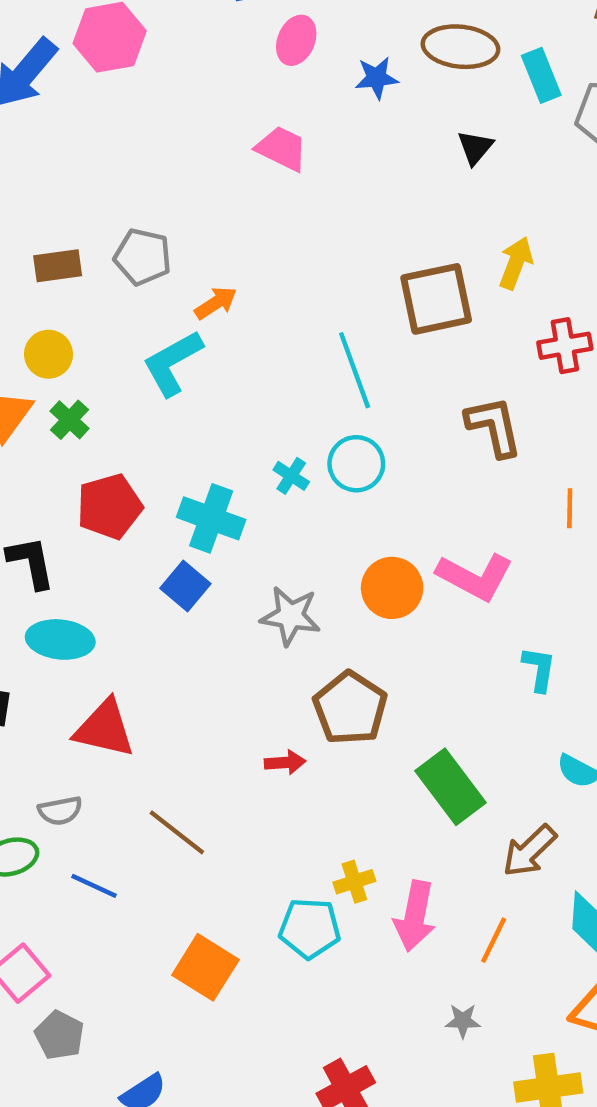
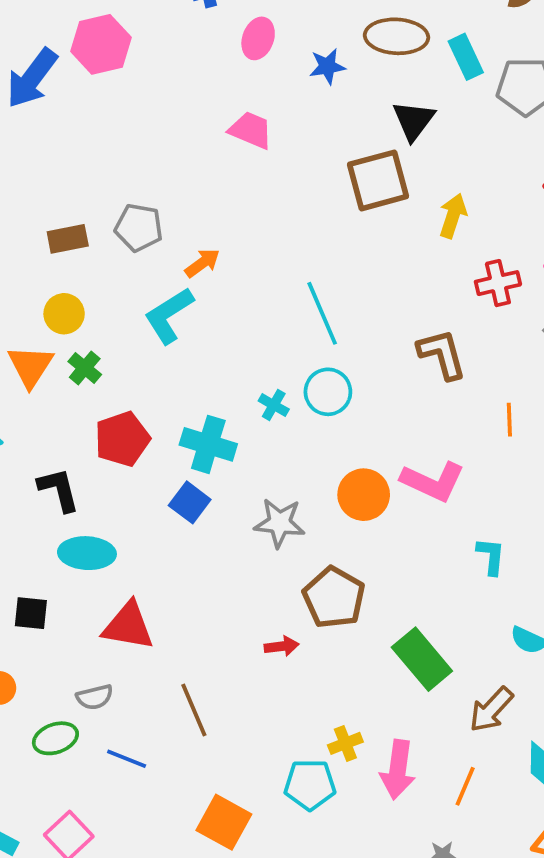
black triangle: (475, 148) -> (413, 120), size x1.4
brown square: (436, 299) -> (378, 180), moved
brown line: (177, 832) -> (194, 710), turned 32

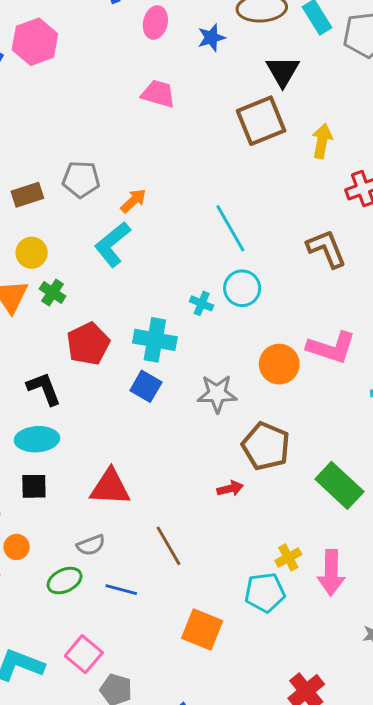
cyan ellipse: (87, 553) -> (37, 439), moved

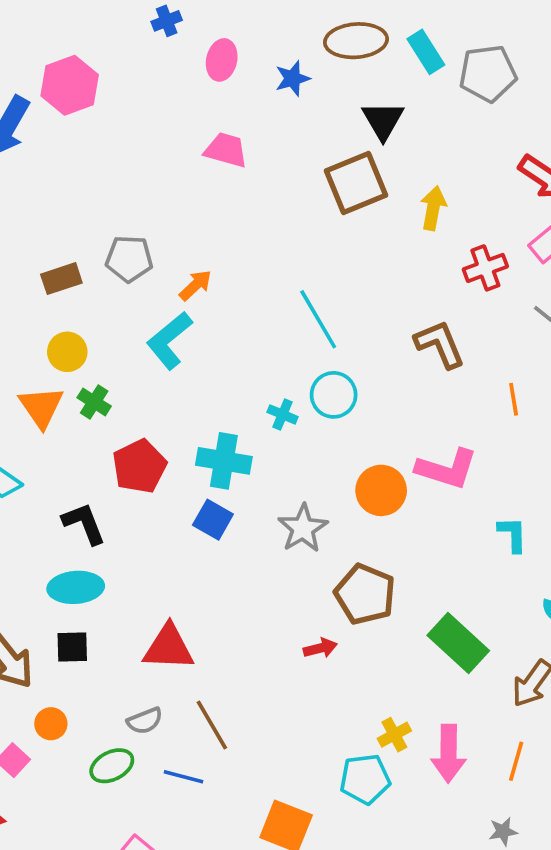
gray star: (217, 394) -> (303, 528), turned -30
brown line: (168, 546) -> (212, 725), moved

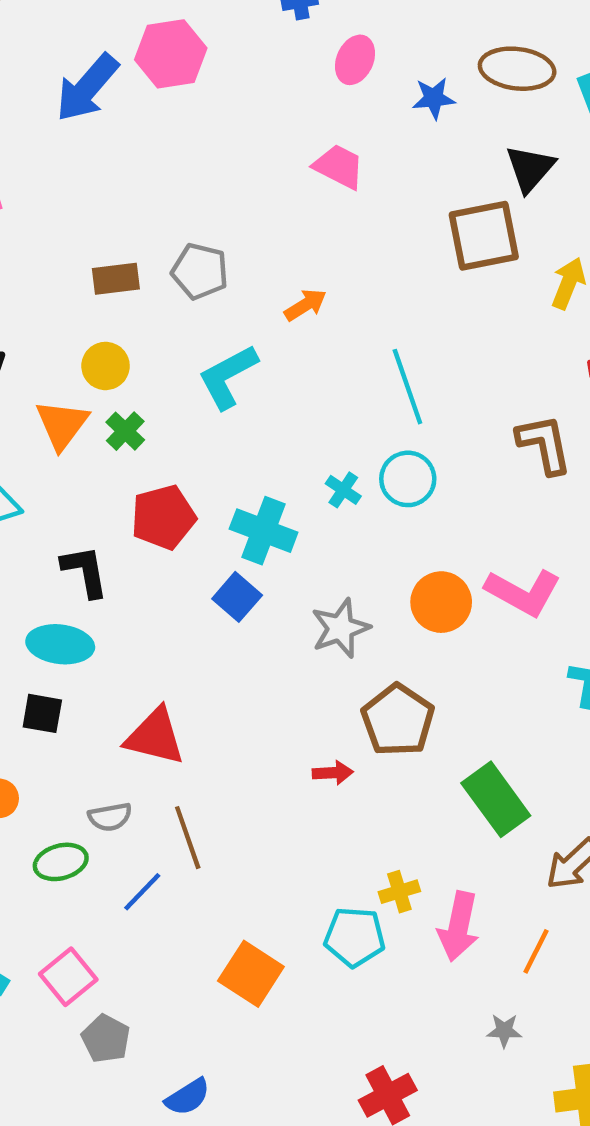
orange arrow: (195, 285) -> (305, 305), moved
blue line: (183, 777) -> (142, 892), turned -72

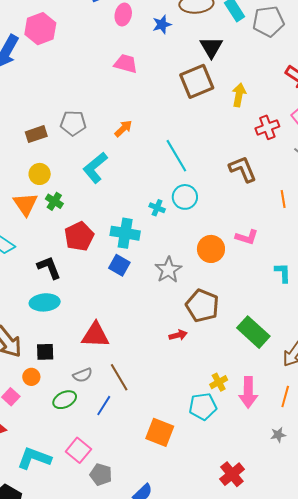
pink L-shape: (523, 592) -> (247, 237), size x0.7
black square: (42, 713) -> (45, 352), moved

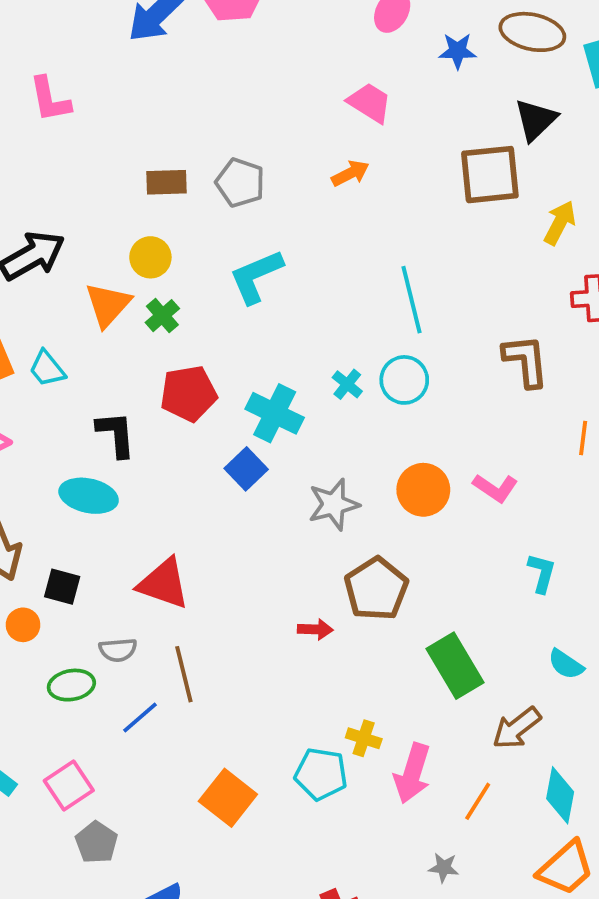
orange arrow: (123, 129) -> (350, 173), moved
yellow cross: (219, 382) -> (364, 738), turned 30

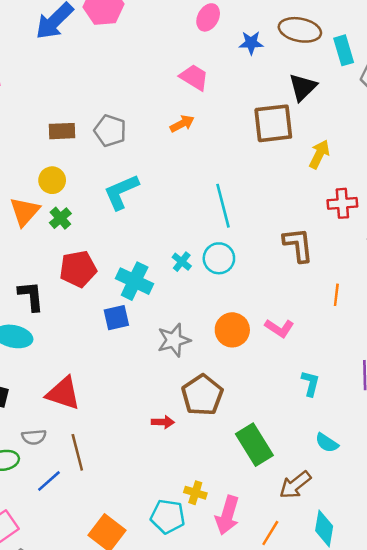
blue square: (246, 469) -> (116, 318), turned 32

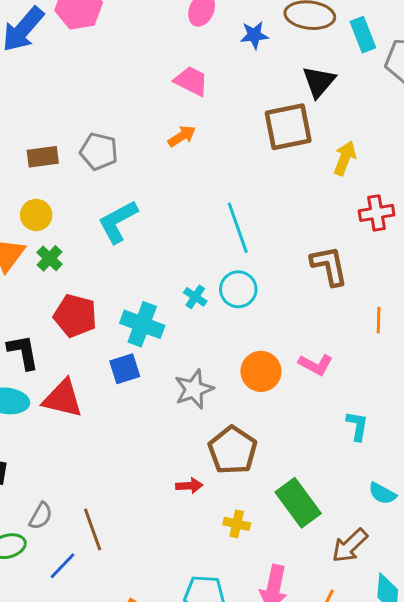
red pentagon: (78, 269) -> (75, 316), turned 30
red triangle: (63, 393) -> (63, 399), moved
gray semicircle: (34, 437) -> (41, 516), turned -50
yellow cross: (195, 493) -> (237, 524), moved

